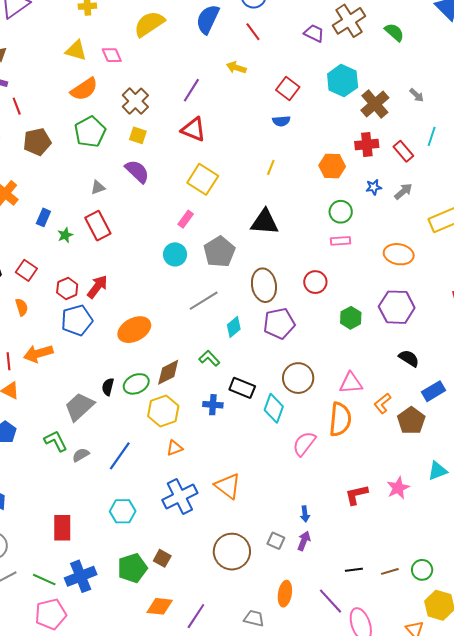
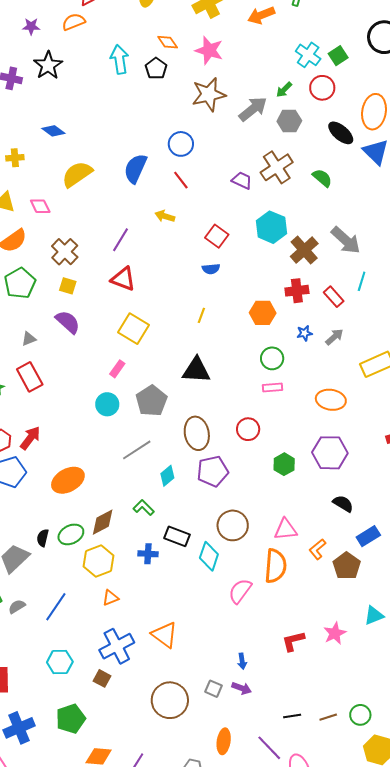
gray arrow: (417, 95) -> (346, 240), size x2.0
purple arrow: (304, 541) -> (242, 688), turned 90
brown square: (162, 558) -> (102, 678), moved

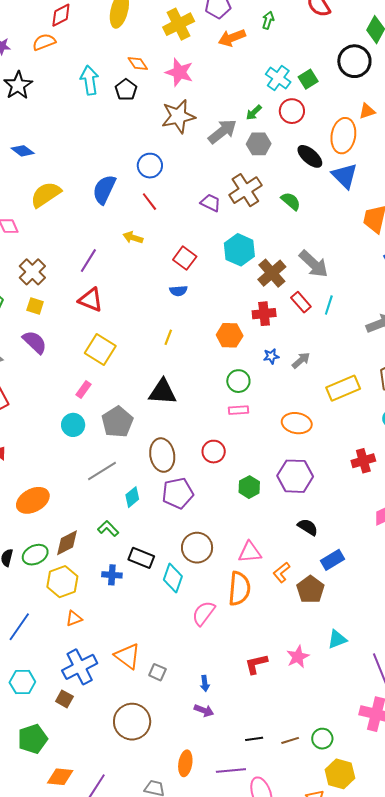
red rectangle: (334, 297) -> (301, 302), moved
gray square: (214, 689) -> (157, 672), moved
purple line: (269, 748) -> (231, 770), turned -52

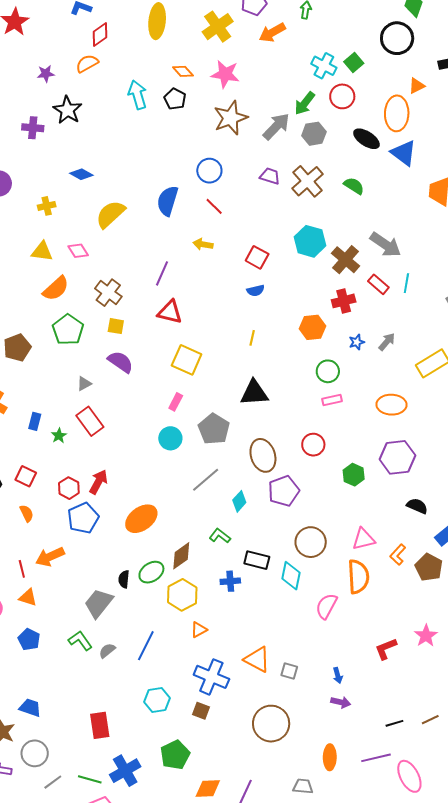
green arrow: (254, 112) -> (305, 103), size x1.4
purple trapezoid: (211, 203) -> (270, 176), moved
blue cross: (80, 667) -> (211, 677), turned -32

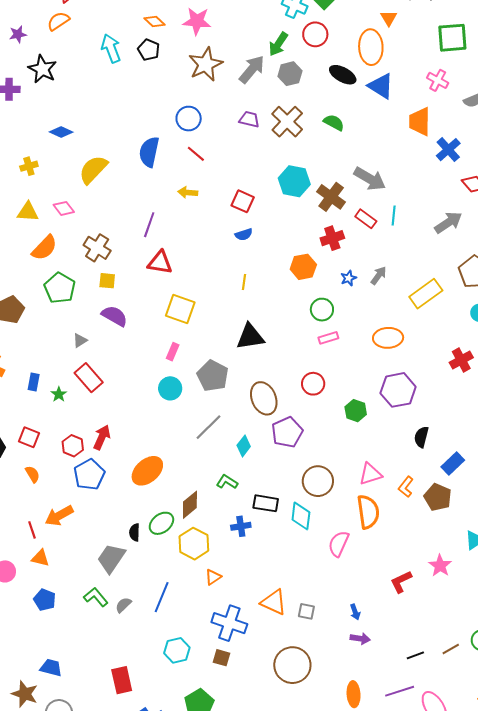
orange triangle: (417, 86) -> (389, 18), turned -30
black semicircle: (417, 506) -> (421, 437), turned -95

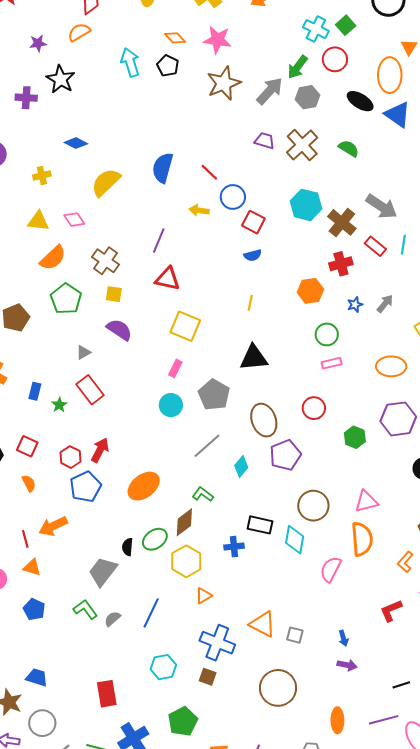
blue circle: (189, 119) -> (233, 197), moved
green L-shape: (227, 482) -> (203, 494), moved
orange L-shape: (406, 487) -> (405, 562), moved

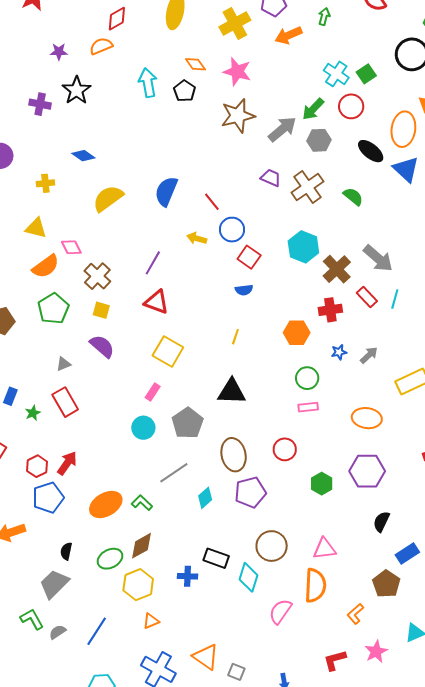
pink diamond: (74, 220) -> (71, 247), moved
green L-shape: (203, 494) -> (142, 503), moved
black semicircle: (128, 547) -> (66, 551), moved

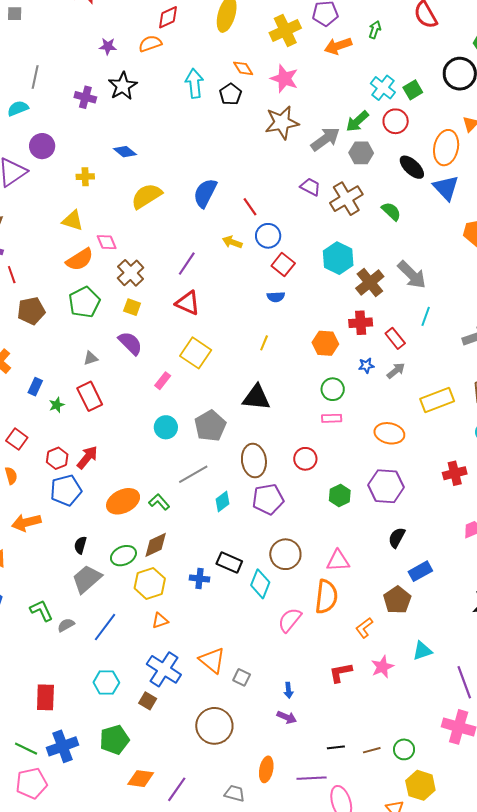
red rectangle: (367, 297) -> (395, 338), moved
pink rectangle: (153, 392) -> (163, 381), moved
gray trapezoid: (54, 584) -> (87, 579), moved

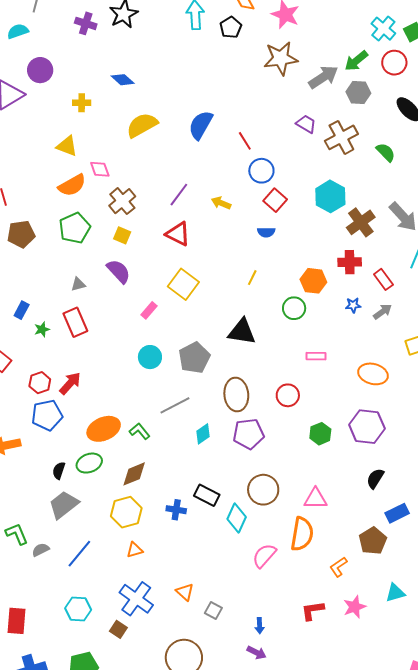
yellow arrow: (232, 242) -> (221, 203), moved
green circle: (333, 389) -> (294, 308), moved
green ellipse: (123, 556) -> (89, 463), moved
orange triangle: (212, 660) -> (185, 592), size x0.7

